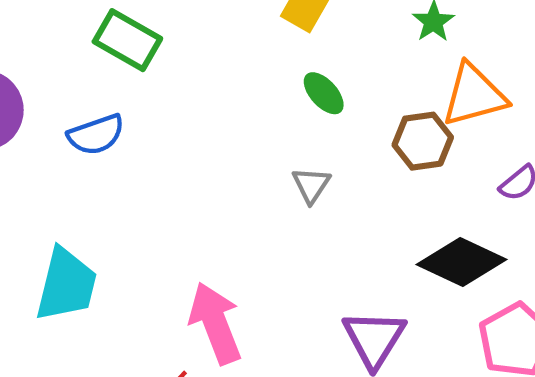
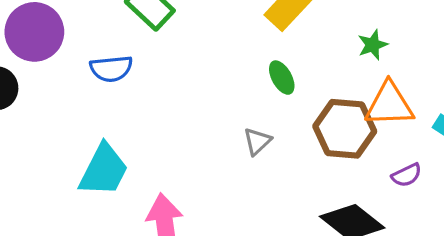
brown hexagon: (423, 141) -> (345, 129), size x1.4
cyan trapezoid: (66, 285) -> (104, 170), moved

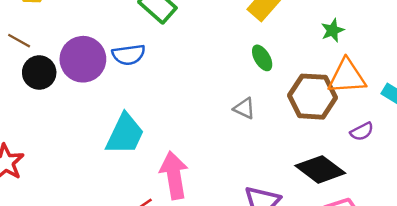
purple circle: (34, 32) -> (83, 59), moved
gray triangle: (257, 141) -> (244, 108), turned -50

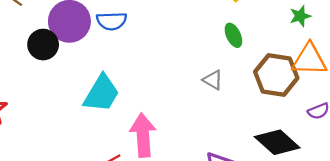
black circle: (39, 72) -> (43, 45), moved

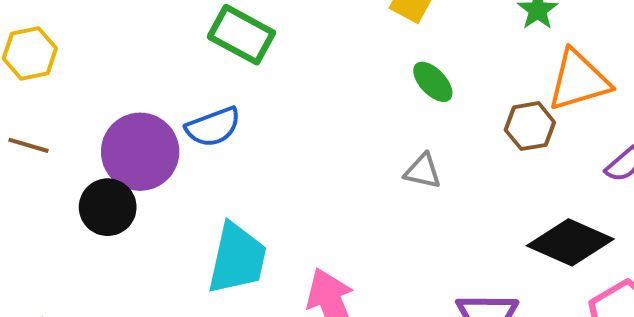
brown hexagon: (276, 75) -> (530, 126), size x0.6

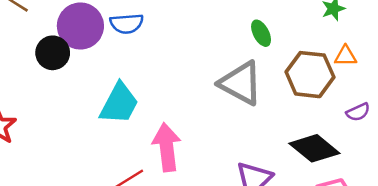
orange triangle: (579, 80) -> (346, 56), size x0.6
brown hexagon: (530, 126) -> (310, 75), size x1.6
gray triangle: (423, 171) -> (241, 83), size x2.0

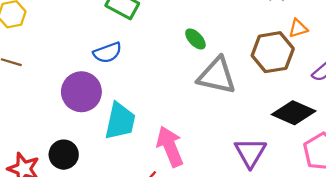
purple circle: (80, 26) -> (81, 92), moved
green ellipse: (261, 33) -> (195, 39), moved
black circle: (53, 53) -> (64, 155), moved

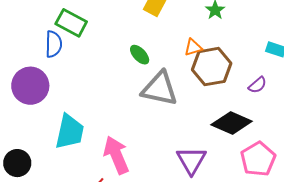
orange triangle: (298, 28) -> (193, 47), moved
blue semicircle: (107, 53) -> (54, 44), moved, turned -68
purple circle: (81, 92) -> (30, 86), moved

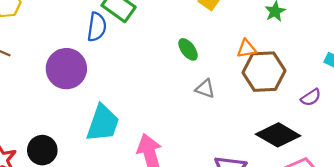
gray triangle: (160, 89) -> (205, 89), size x0.5

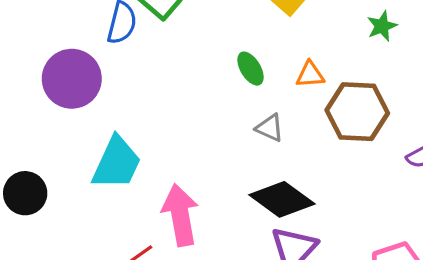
orange triangle: (247, 49) -> (310, 75), moved
black diamond: (278, 135) -> (282, 199), moved

